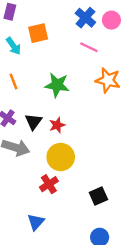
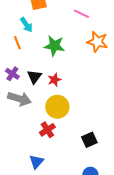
cyan arrow: (13, 46) -> (26, 25), moved

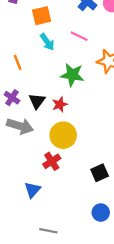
pink line: (81, 14) -> (79, 36), moved
cyan arrow: (26, 25) -> (47, 42), moved
green star: (54, 46) -> (72, 75), moved
blue triangle: (36, 162) -> (32, 190), moved

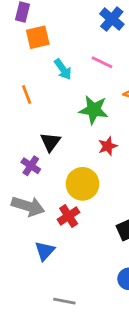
orange square: (42, 16) -> (38, 37), moved
purple cross: (12, 98) -> (31, 166), moved
red star: (60, 104) -> (108, 146), moved
gray arrow: (20, 126) -> (28, 206), moved

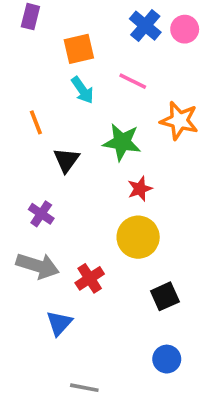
orange square: (38, 37) -> (79, 49), moved
black triangle: (50, 142) -> (66, 160), moved
yellow circle: (83, 184) -> (138, 237), moved

